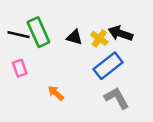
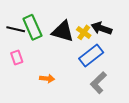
black triangle: (74, 37) -> (63, 31), size x1.6
orange arrow: (56, 93) -> (47, 79), turned 144
gray L-shape: (117, 98) -> (98, 83), turned -105

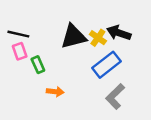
green rectangle: (32, 27) -> (38, 65), moved, size x0.6
black triangle: (63, 31) -> (73, 36), turned -30
pink rectangle: (17, 58) -> (20, 51), moved

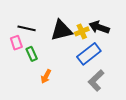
black line: (18, 34) -> (27, 28), moved
yellow cross: (98, 38) -> (82, 31), turned 32
orange arrow: (55, 92) -> (46, 76), turned 112

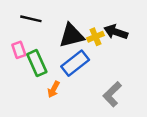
black line: (27, 28) -> (31, 19), moved
green rectangle: (32, 54) -> (37, 63), size x1.5
blue rectangle: (89, 54) -> (75, 63), moved

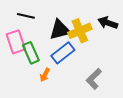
black arrow: (116, 32) -> (108, 23), moved
yellow cross: (95, 37) -> (80, 31), size x1.6
pink rectangle: (19, 50) -> (16, 42), size x1.6

